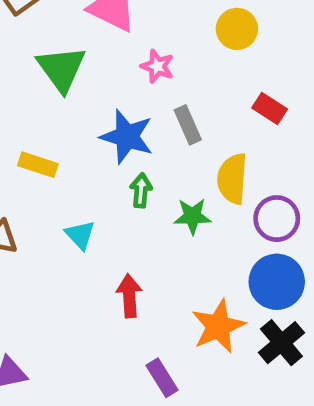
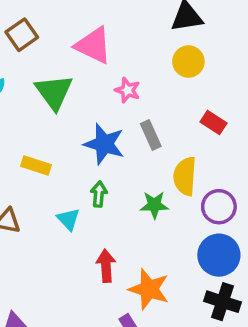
green arrow: (141, 190) -> (99, 194), moved
orange star: (218, 326) -> (149, 289), moved, turned -30
black cross: (281, 343) -> (222, 302), turned -32

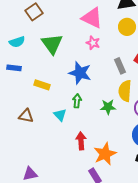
pink triangle: (93, 45) -> (92, 18), moved
gray rectangle: (151, 135) -> (120, 66), moved
orange star: (149, 289) -> (105, 154), turned 30

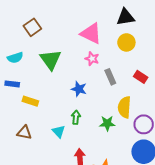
gray rectangle: (120, 66) -> (110, 77), moved
blue star: (80, 73) -> (79, 89), size x0.7
yellow rectangle: (42, 85) -> (30, 101), moved

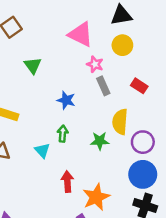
pink star: (92, 59) -> (95, 64), moved
green triangle: (51, 60) -> (33, 66), size x0.7

